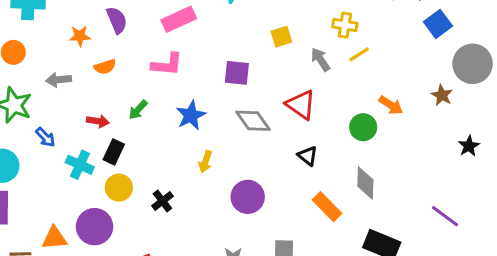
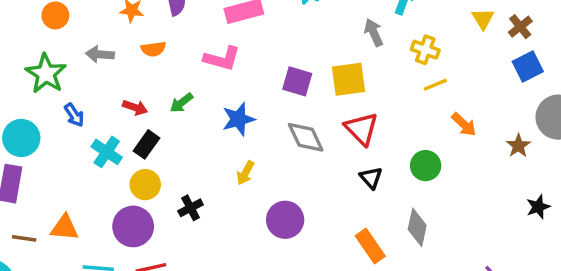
yellow square: (281, 37) -> (348, 79), moved, size x1.5
gray arrow: (320, 59) -> (374, 32), moved
orange arrow: (391, 105) -> (464, 124), moved
black triangle: (308, 156) -> (371, 178), moved
purple circle: (95, 227) -> (133, 226), moved

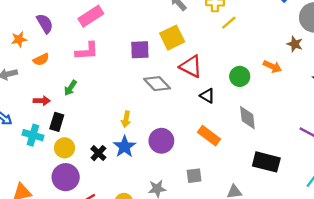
blue star: (238, 119) -> (125, 147), moved
orange arrow: (464, 124) -> (272, 67), moved
orange rectangle: (370, 246) -> (209, 136), moved

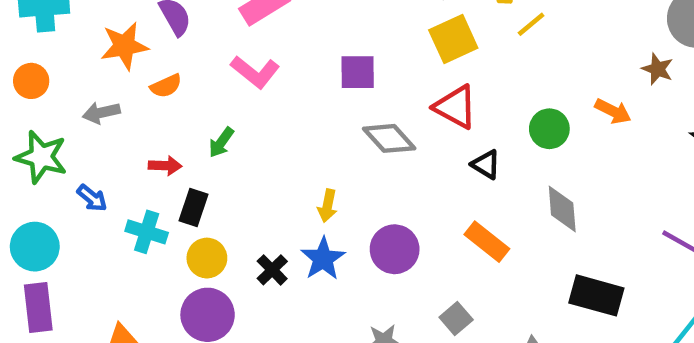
yellow square: (172, 38) -> (453, 39), moved
orange star: (19, 39) -> (124, 46), size x1.5
pink L-shape: (87, 51) -> (255, 72), turned 40
gray square: (194, 176) -> (456, 319), turned -35

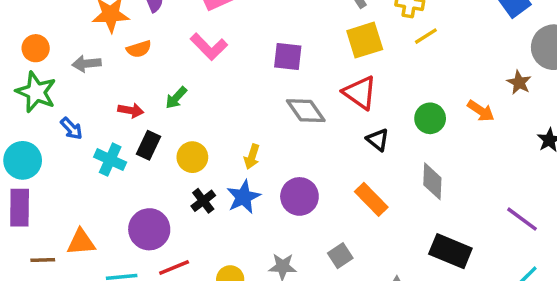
orange circle: (31, 81) -> (36, 48), moved
yellow circle: (207, 258) -> (192, 157), moved

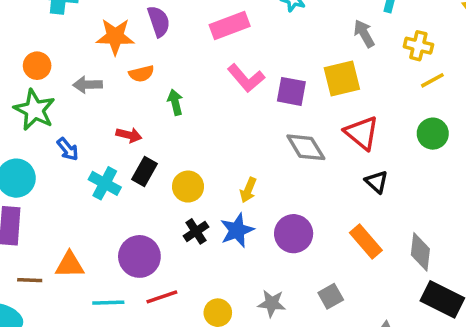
yellow square: (365, 40) -> (342, 78), moved
pink L-shape: (209, 47) -> (246, 78), moved
green arrow: (176, 98) -> (175, 102), moved, turned 120
green circle: (430, 118) -> (433, 134), moved
gray diamond: (432, 181) -> (420, 252), moved

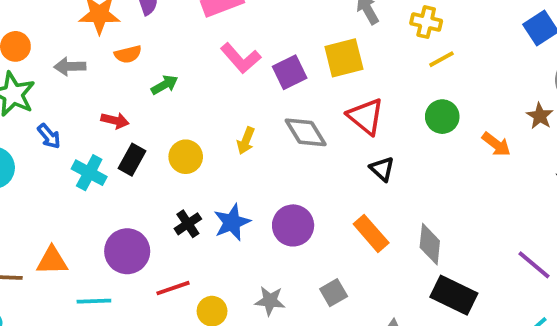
purple square: (291, 91) -> (290, 72), turned -36
green arrow: (175, 102) -> (165, 85), turned 75
yellow circle: (188, 187) -> (186, 157), moved
yellow arrow: (248, 190) -> (246, 141), moved
red line: (162, 297) -> (173, 288), moved

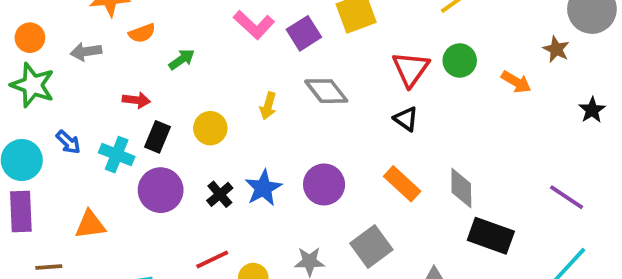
red triangle: (366, 116) -> (411, 69), moved, turned 33
blue arrow: (49, 136) -> (68, 142), moved
purple circle: (127, 251) -> (161, 190), moved
orange triangle: (52, 261) -> (90, 225), moved
gray square: (334, 293) -> (371, 247), size x1.5

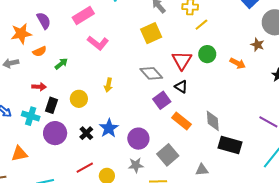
purple square: (304, 33) -> (162, 100), moved
gray diamond: (326, 91) -> (151, 73), moved
purple circle: (324, 184) -> (138, 139), moved

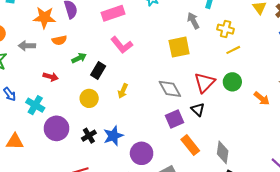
black rectangle: (51, 105) -> (98, 70), moved

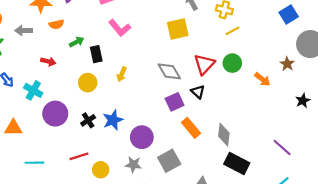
black rectangle: (98, 70) -> (96, 54), turned -42

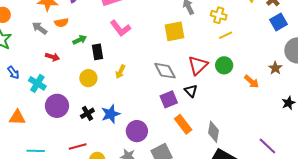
gray arrow: (24, 31) -> (40, 28), moved, turned 35

